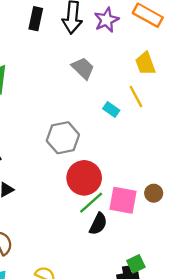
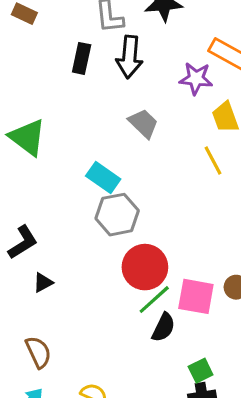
purple star: (106, 20) -> (196, 79), moved, turned 30
cyan rectangle: (111, 109) -> (103, 177), moved, size x1.5
green square: (136, 264) -> (201, 371), moved

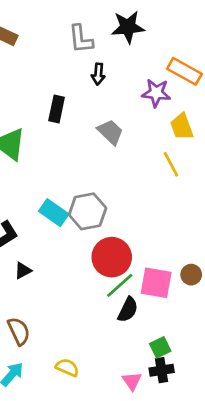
black arrow: (129, 57) -> (98, 74), size x0.6
black rectangle: (82, 58) -> (57, 109), moved
cyan rectangle: (103, 177) -> (54, 213), moved

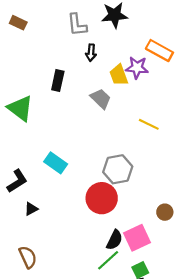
yellow trapezoid: (182, 127) -> (119, 75), moved
yellow line: (171, 164) -> (149, 124), turned -36
gray hexagon: (88, 211) -> (118, 169), moved
pink square: (156, 283) -> (137, 238), moved, turned -35
green line: (120, 285) -> (108, 260), moved

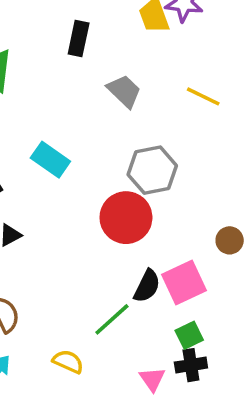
black rectangle: (58, 80) -> (79, 38), moved
gray trapezoid: (101, 99) -> (124, 91), moved
green line: (108, 260) -> (112, 319), moved

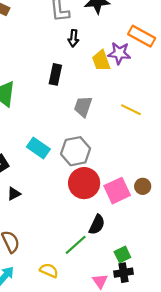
gray trapezoid: (124, 91) -> (83, 106), turned -115
gray hexagon: (152, 170) -> (76, 151), moved
brown circle: (230, 240) -> (143, 186), moved
pink square: (184, 283) -> (117, 191), moved

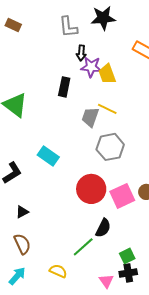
purple star: (119, 53) -> (91, 67), moved
yellow line: (131, 110) -> (107, 109), moved
gray hexagon: (76, 151) -> (110, 147), moved
black triangle: (14, 194) -> (22, 212), moved

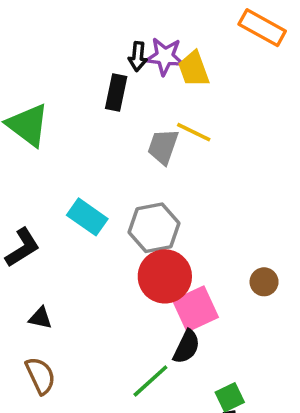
black arrow: (81, 53) -> (138, 56), moved
gray hexagon: (110, 147) -> (154, 228), moved
pink square: (122, 196) -> (195, 309), moved
black triangle: (22, 212) -> (40, 318), turned 40

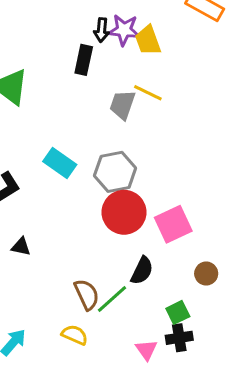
brown circle: (264, 282) -> (206, 274), moved
pink square: (195, 309) -> (173, 224), moved
brown semicircle: (40, 376) -> (87, 294), moved

